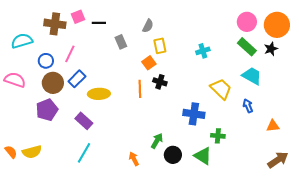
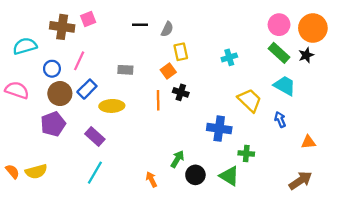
black line: (99, 23) -> (140, 25), moved
gray rectangle: (121, 42) -> (125, 70), moved, turned -64
brown arrow: (278, 160) -> (300, 181), moved

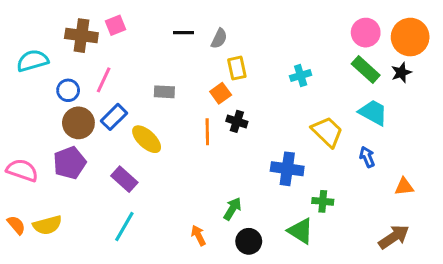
pink semicircle: (17, 90) -> (22, 170), moved
yellow ellipse: (112, 106) -> (147, 139), turned 45
black circle: (195, 175) -> (249, 241), moved

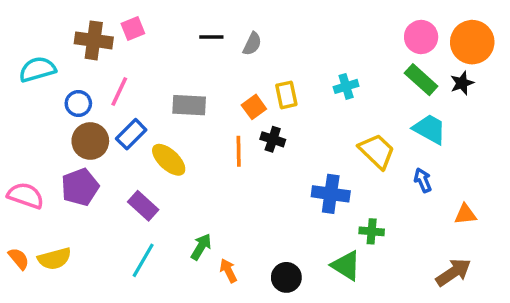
yellow rectangle: (237, 68) -> (286, 95), moved
gray rectangle: (164, 92) -> (189, 105), size x1.4
green arrow: (232, 209) -> (201, 247), moved

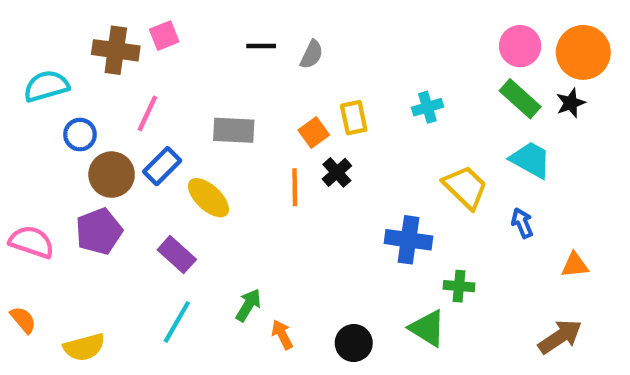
blue circle: (78, 103) -> (80, 135), moved
black cross: (273, 139) -> (337, 172), turned 30
yellow semicircle: (54, 259) -> (84, 347), moved

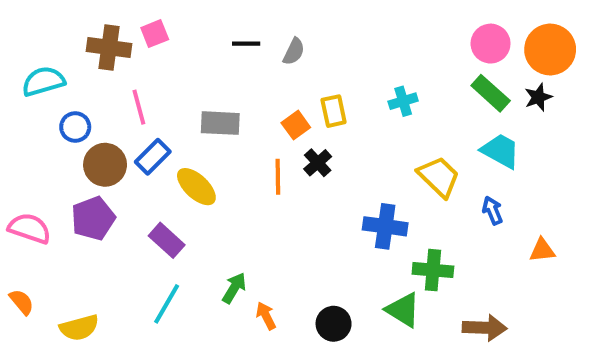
pink line: (147, 113) -> (139, 107), turned -40
green cross: (459, 286) -> (433, 270), size x1.4
brown arrow: (560, 337) -> (485, 328), moved, turned 36

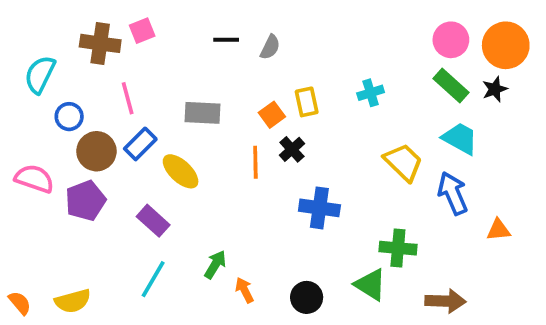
cyan semicircle: (43, 81) -> (40, 75), turned -48
blue arrow: (493, 210) -> (453, 193), size x1.6
blue cross: (385, 226) -> (319, 208), moved
pink semicircle: (30, 228) -> (34, 179), moved
orange semicircle: (22, 302) -> (20, 303), moved

